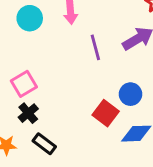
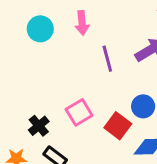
pink square: (24, 84) -> (79, 112), moved

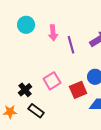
pink arrow: (82, 23) -> (53, 33), moved
red square: (118, 126) -> (78, 90), turned 30

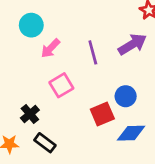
pink arrow: (53, 33) -> (50, 48), moved, turned 49
pink square: (52, 81) -> (61, 85), moved

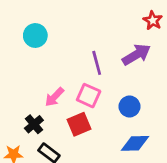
pink arrow: (50, 48) -> (54, 97), moved
pink square: (61, 85) -> (89, 96), moved, turned -35
red square: (102, 114) -> (79, 124), moved

